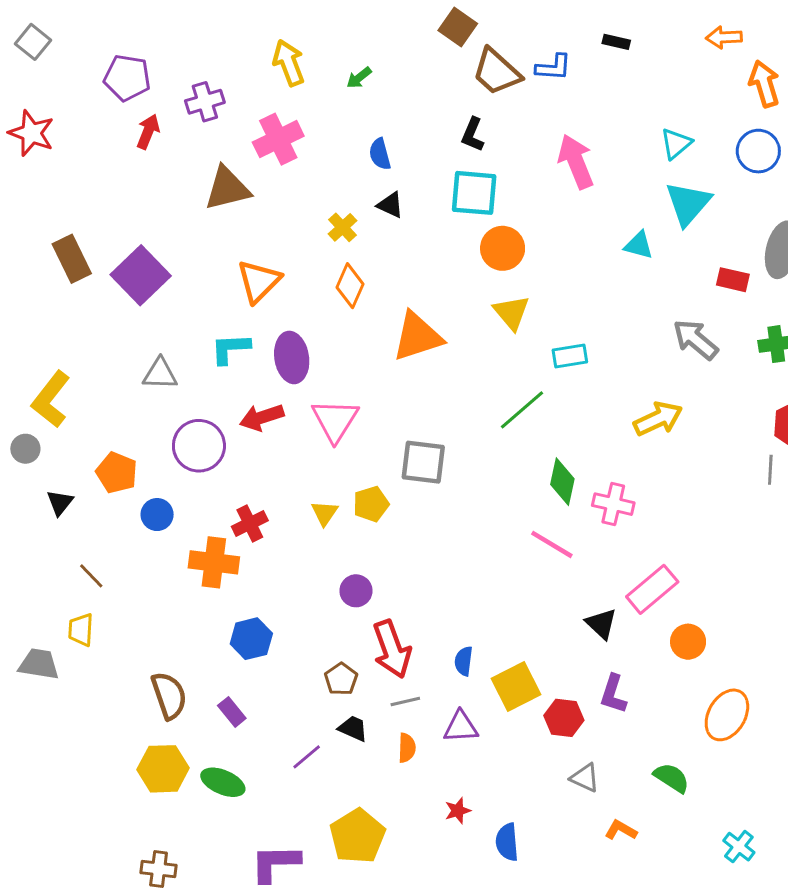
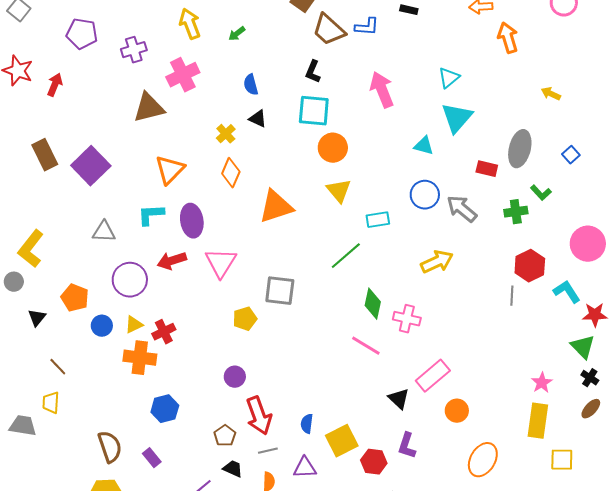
red arrow: (148, 132) -> (55, 85), moved
blue circle: (758, 151) -> (425, 195), moved
yellow triangle: (325, 513) -> (134, 325), moved, turned 30

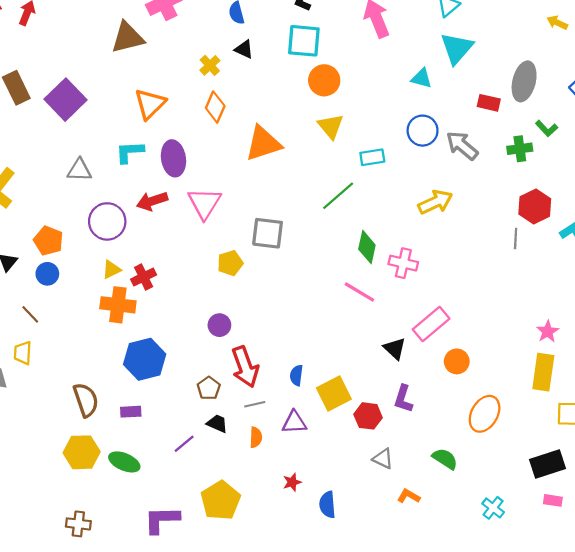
blue circle: (102, 326) -> (47, 274), moved
blue hexagon: (165, 409) -> (145, 359), size x1.4
purple rectangle: (152, 458) -> (131, 412), turned -54

